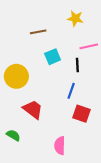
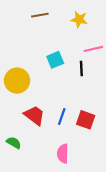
brown line: (38, 32) -> (40, 15), moved
blue line: (71, 91) -> (62, 117), moved

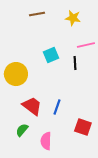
red square: (86, 120) -> (83, 127), moved
green semicircle: (14, 143) -> (22, 130), moved, turned -80
pink semicircle: (63, 154) -> (46, 141), moved

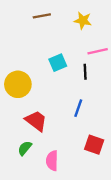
blue line: (57, 107) -> (78, 108), moved

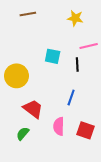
brown line: (42, 16) -> (28, 14), moved
cyan square: (58, 63) -> (53, 56), turned 35
pink semicircle: (52, 161) -> (59, 126), moved

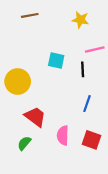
blue line: (71, 97) -> (87, 104), moved

